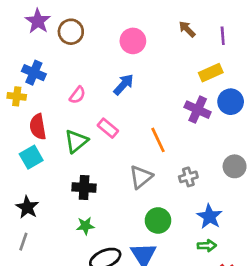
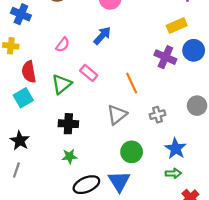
blue cross: (34, 73) -> (21, 14), moved

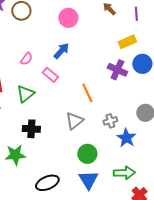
pink rectangle: (89, 73) -> (50, 75), moved
blue star: (176, 148) -> (126, 138), moved
green star: (69, 156) -> (15, 155), moved, size x1.5
green arrow: (173, 173) -> (124, 173), size x1.5
blue triangle: (119, 181) -> (88, 180), moved

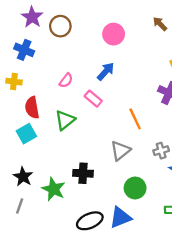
black cross: (31, 129) -> (83, 173), moved
green star: (15, 155) -> (54, 189), turned 30
blue triangle: (88, 180) -> (120, 217), moved, turned 40

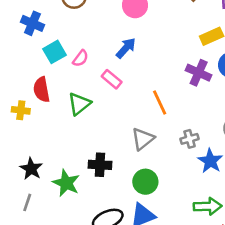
yellow cross: (14, 82) -> (21, 110), moved
cyan square: (26, 134) -> (55, 52), moved
green circle: (135, 188) -> (145, 182), moved

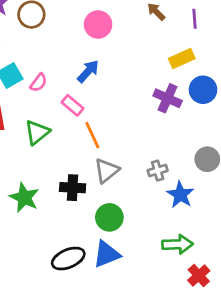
orange line: (160, 103) -> (92, 135), moved
black cross: (100, 165) -> (73, 188), moved
green star: (66, 183) -> (24, 198), moved

